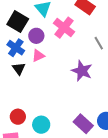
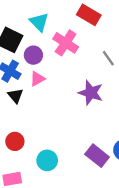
red circle: (18, 117) -> (15, 141), moved

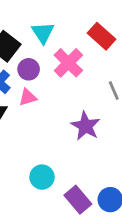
cyan circle: (47, 160) -> (42, 177), moved

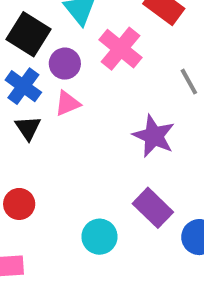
cyan circle: (42, 177) -> (99, 237), moved
purple rectangle: (78, 200) -> (153, 208), moved

